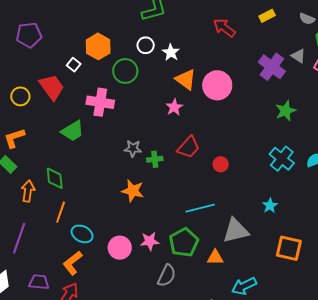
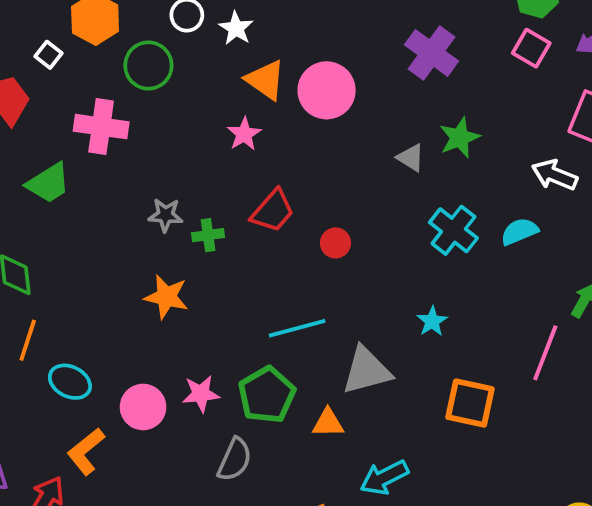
gray triangle: (298, 56) -> (411, 158), moved
orange L-shape: (72, 263) -> (86, 451), moved

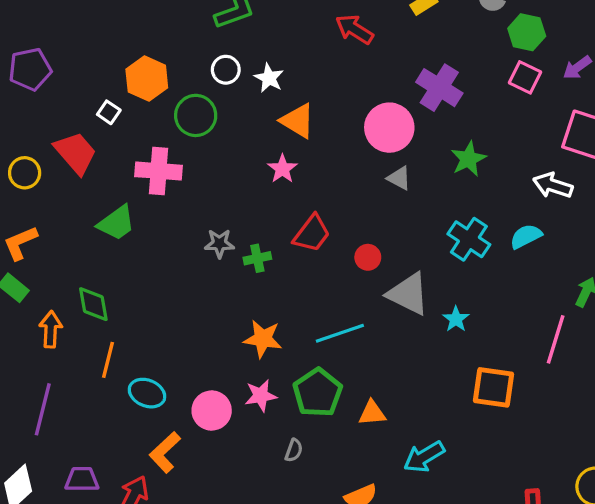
pink circle: (327, 90) -> (389, 128), moved
gray triangle: (411, 158) -> (399, 178), moved
orange star: (166, 297) -> (263, 339), moved
gray triangle: (367, 371) -> (408, 294), moved, turned 45
gray semicircle: (235, 460) -> (294, 450), size x0.6

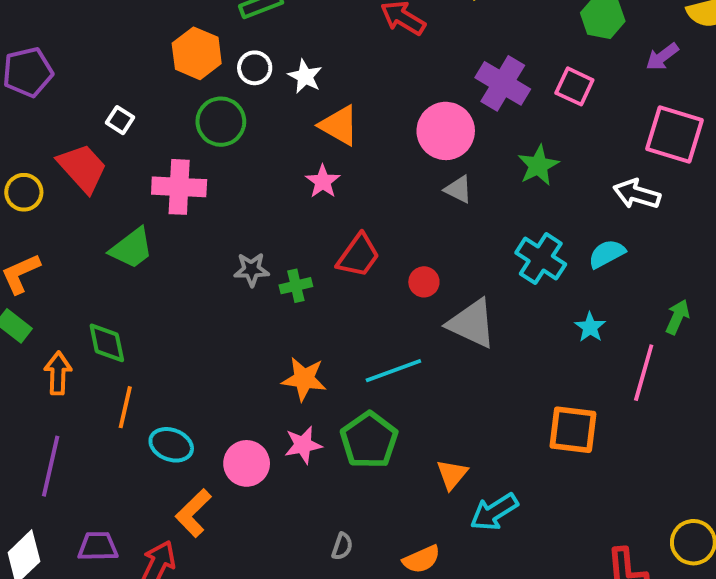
pink square: (525, 77) -> (574, 86), moved
orange hexagon: (147, 79) -> (197, 53), moved
cyan star: (456, 319) -> (590, 327), moved
orange triangle: (372, 413) -> (452, 474), moved, turned -44
gray semicircle: (294, 450) -> (342, 546), moved

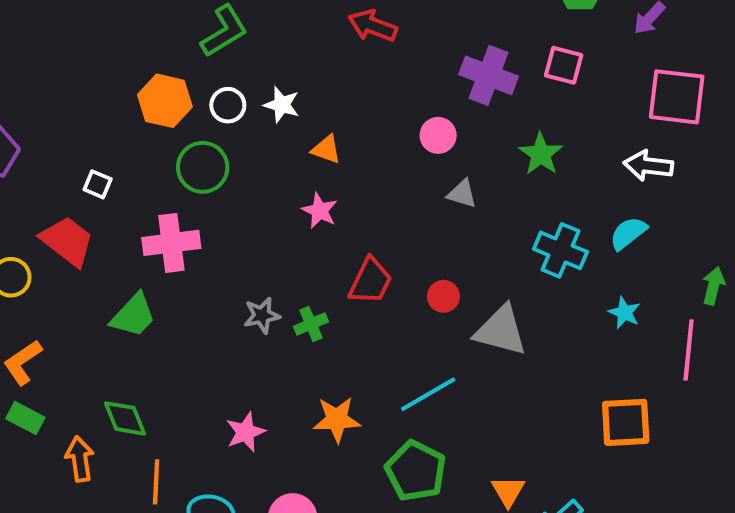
orange triangle: (339, 125) -> (326, 149), size x0.7
pink circle: (446, 131) -> (438, 135), size x0.6
pink star: (303, 445) -> (246, 432), moved

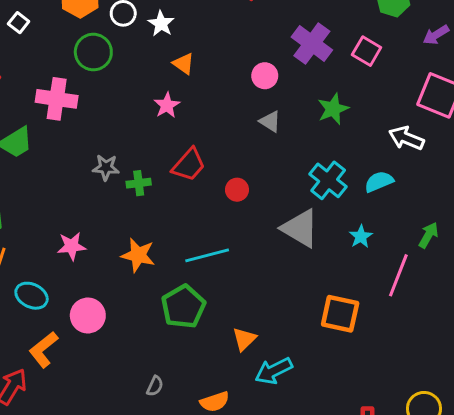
white square: (98, 184) -> (19, 23), moved
gray triangle: (501, 331) -> (300, 228), moved

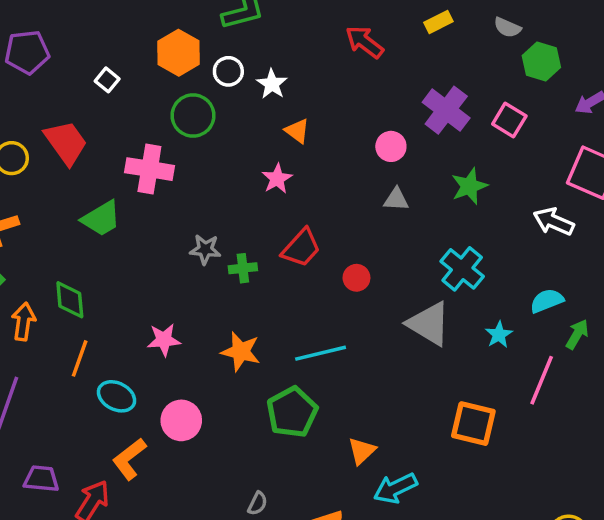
gray triangle: (270, 121) -> (396, 199), turned -30
cyan semicircle: (379, 182) -> (547, 301), moved

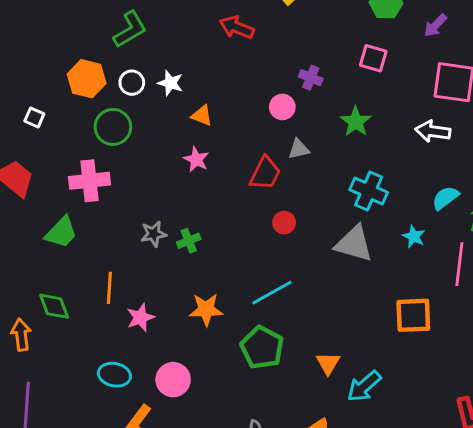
purple cross: (446, 110) -> (311, 78), moved, size x0.6
red trapezoid: (301, 248) -> (265, 173), moved
orange line: (80, 358) -> (109, 288), moved

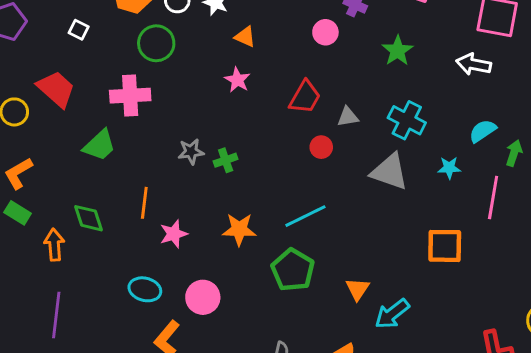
gray triangle: (299, 149) -> (348, 117), moved
cyan star: (414, 237) -> (449, 168), turned -30

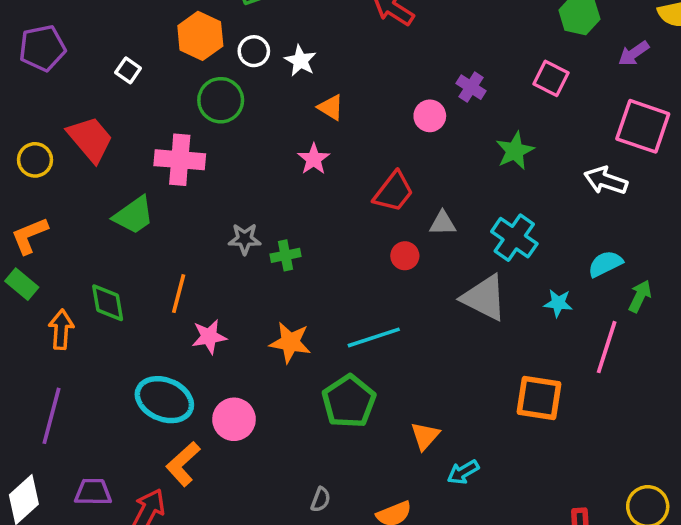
cyan ellipse: (145, 289) -> (164, 400), size x1.4
cyan arrow: (392, 314) -> (463, 472), size x0.7

